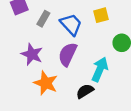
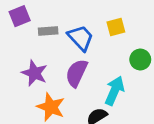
gray rectangle: (43, 19) -> (48, 31), turned 56

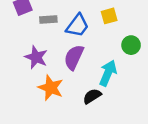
blue trapezoid: (81, 38) -> (77, 26), turned 80

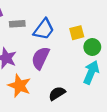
yellow square: (109, 16) -> (77, 33), moved
cyan arrow: (108, 73) -> (91, 72), moved

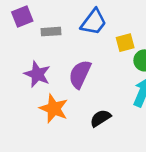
blue trapezoid: (44, 29) -> (94, 22), moved

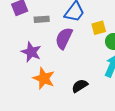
purple semicircle: (80, 74) -> (64, 38), moved

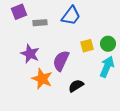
yellow square: (99, 28) -> (87, 46), moved
purple semicircle: (64, 38) -> (61, 61), moved

